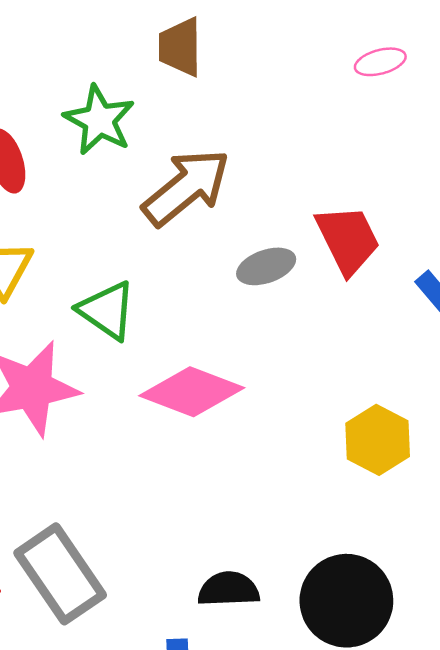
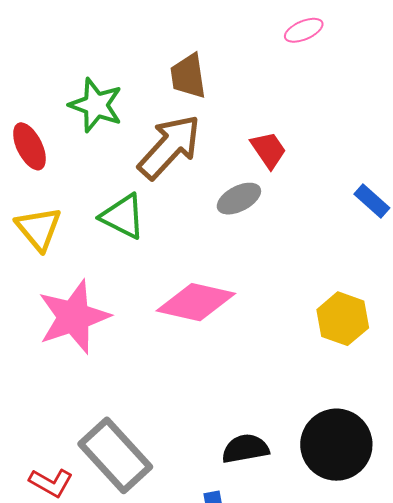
brown trapezoid: (180, 47) -> (188, 76), moved
red trapezoid: (348, 240) -> (268, 150), moved, size x0.7
green triangle: (107, 310) -> (123, 216), moved

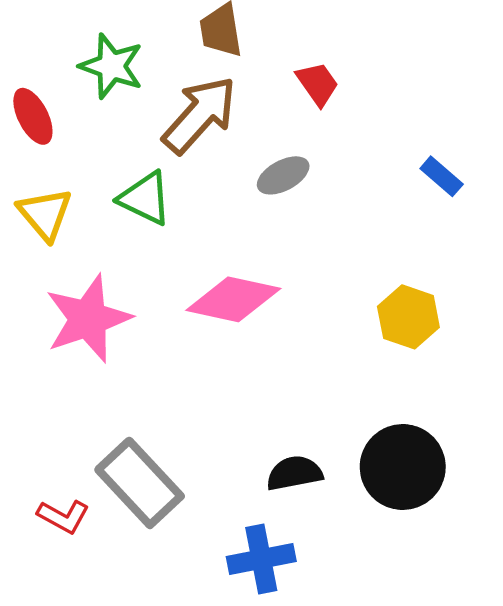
red trapezoid: (268, 150) -> (317, 84), moved

